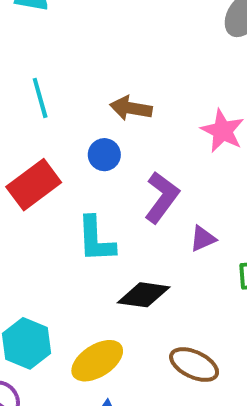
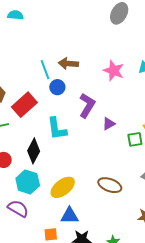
cyan line: (40, 98) -> (45, 70), moved
black diamond: (144, 295) -> (34, 151), moved, turned -65

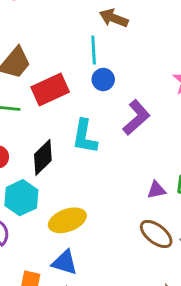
brown arrow: (68, 64) -> (114, 18), moved
purple triangle: (109, 124) -> (156, 190), moved
brown ellipse: (110, 185) -> (156, 234), moved

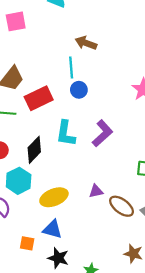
purple L-shape: (136, 117) -> (102, 133), moved
purple triangle: (156, 190) -> (96, 191), moved

